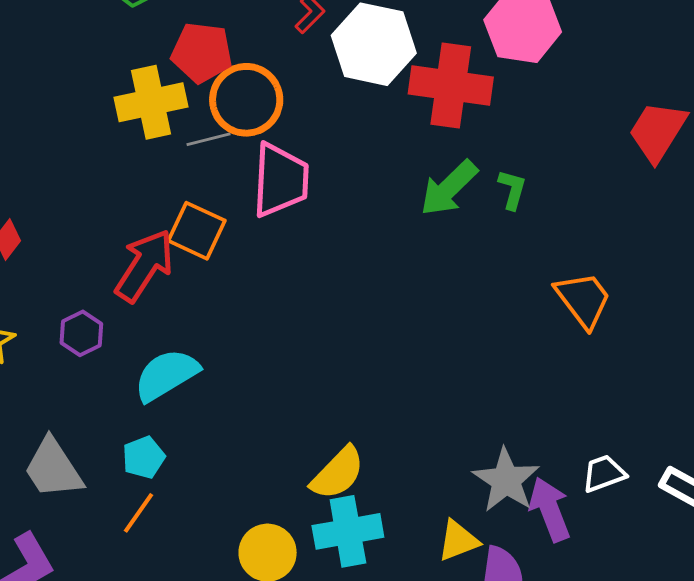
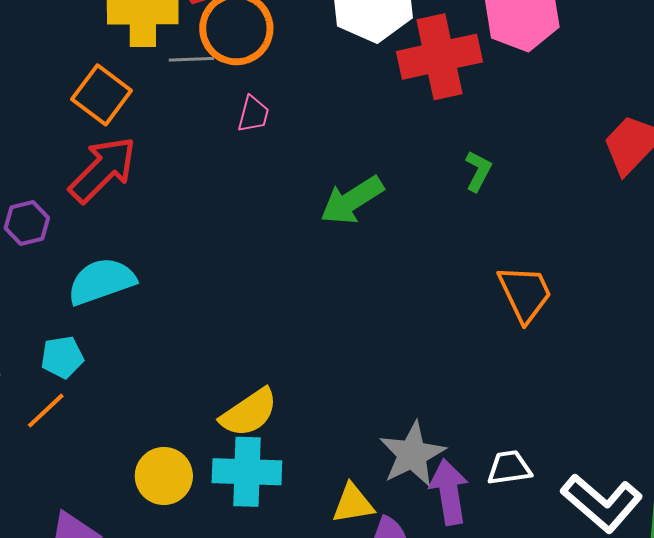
red cross: (451, 86) -> (439, 57), turned -32
pink trapezoid: (280, 180) -> (253, 114), size x0.5
green arrow: (449, 188) -> (352, 200), moved
orange square: (197, 231) -> (102, 95), moved

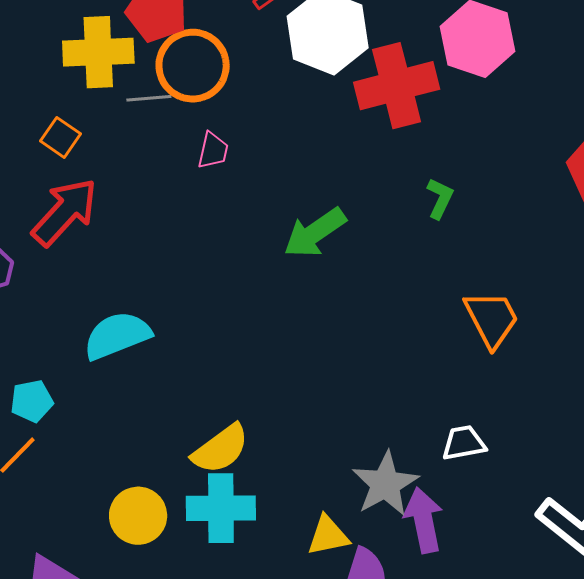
orange square: (102, 95) -> (60, 137), size x0.7
cyan semicircle: (101, 281) -> (117, 335), moved
white trapezoid: (509, 468) -> (464, 443), moved

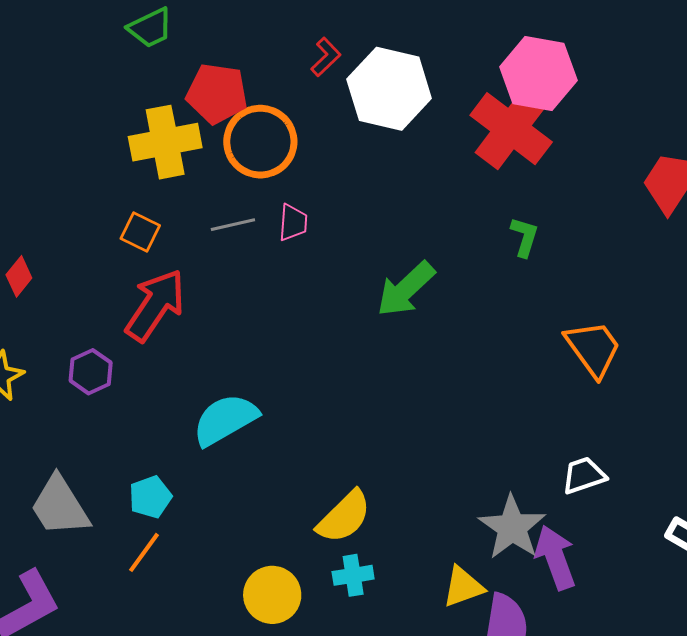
red cross: (397, 86) -> (511, 129), moved, turned -30
gray line: (149, 98) -> (233, 225), moved
cyan cross: (221, 508) -> (353, 575), size x0.6

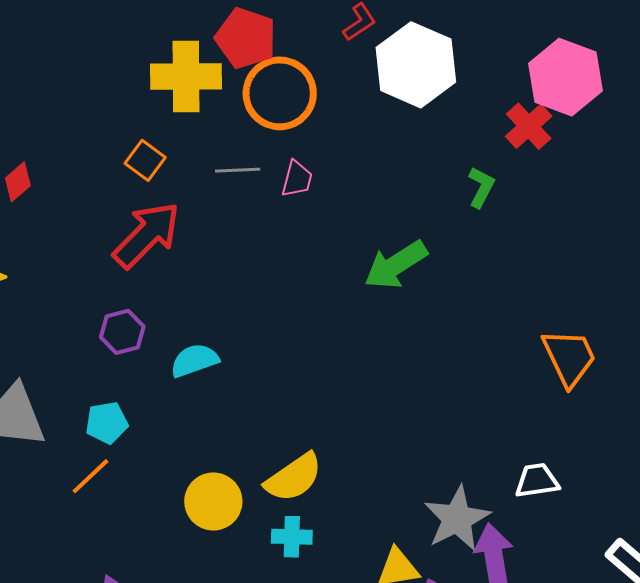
red cross: (511, 129) -> (529, 126), size x0.6
green L-shape: (524, 237) -> (481, 187), moved
purple hexagon: (91, 372) -> (122, 332), moved
cyan semicircle: (225, 420) -> (194, 360), size x0.7
yellow circle: (272, 595) -> (213, 501), moved

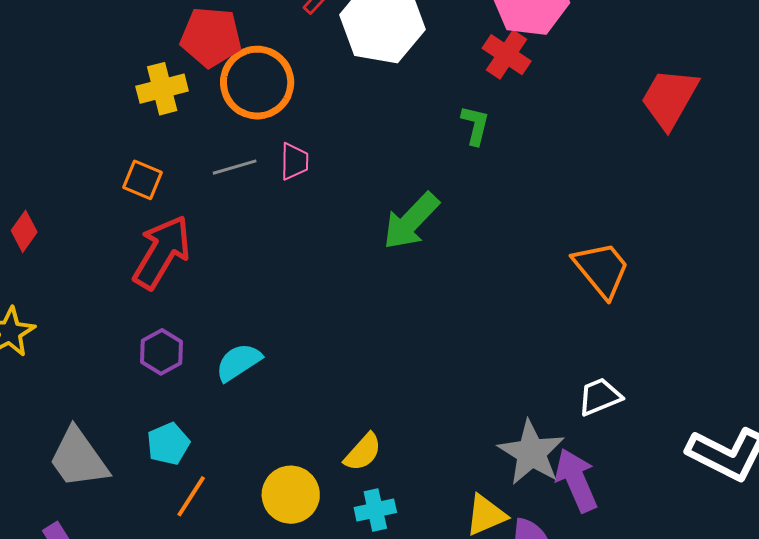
yellow cross: (186, 77) -> (162, 89), size x0.7
orange line: (90, 476) -> (191, 496), moved
yellow semicircle: (294, 478) -> (363, 452), size x0.7

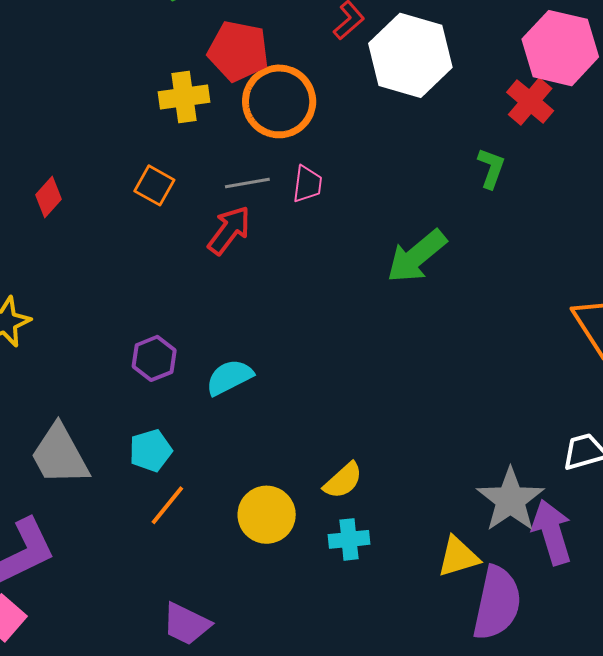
red diamond: (24, 231) -> (49, 197), moved
red arrow: (162, 252) -> (229, 230), moved, size x0.7

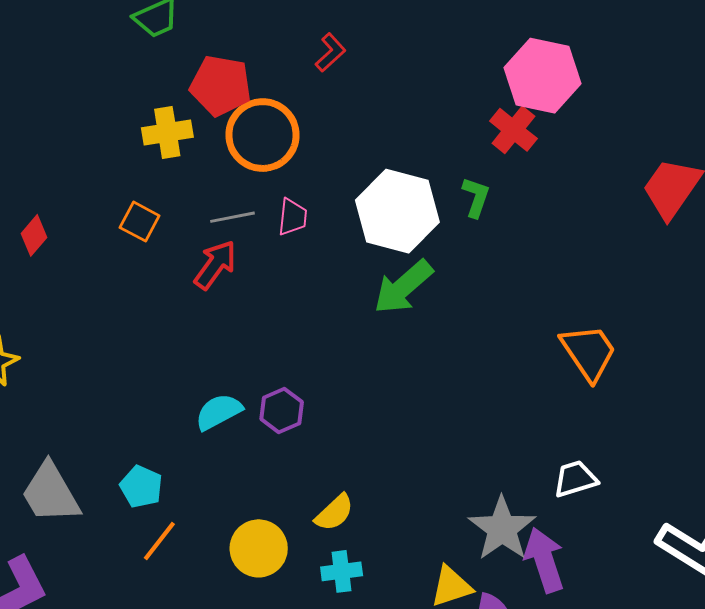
white hexagon: (410, 55) -> (397, 211), moved
purple hexagon: (154, 358) -> (282, 410), moved
cyan pentagon: (151, 451) -> (141, 487), turned -30

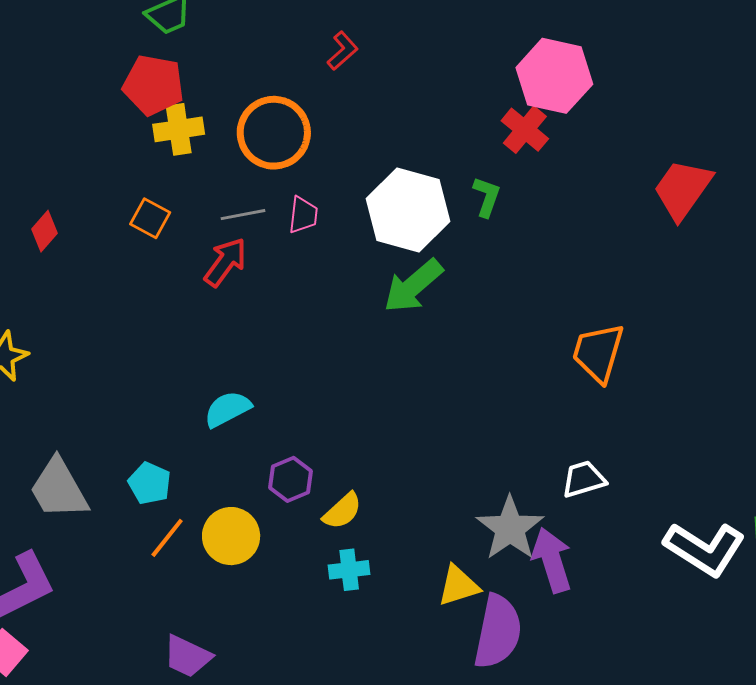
red pentagon: (221, 86) -> (153, 85), moved
orange trapezoid: (589, 352) -> (598, 353), turned -130
purple hexagon: (282, 410) -> (290, 479), moved
yellow circle: (259, 548) -> (231, 536), moved

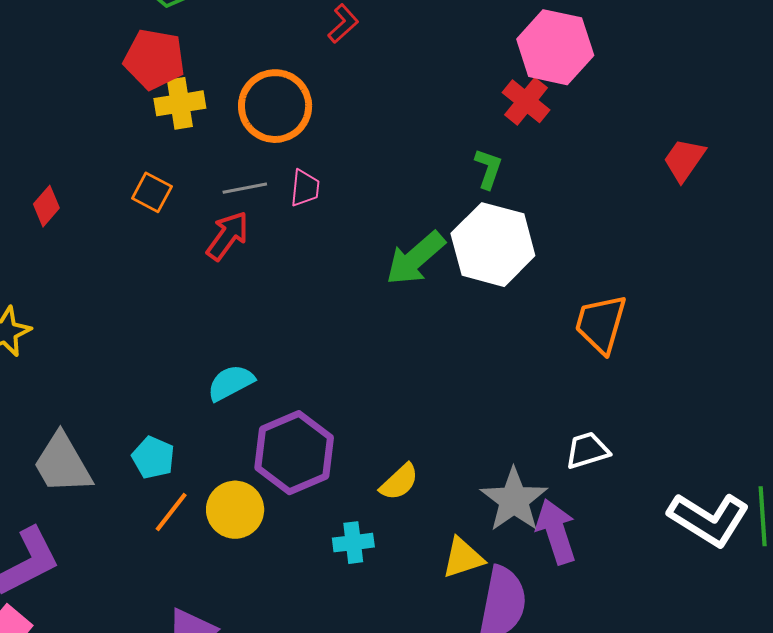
red trapezoid: (683, 189) -> (684, 160), size x0.7
white hexagon: (408, 210) -> (493, 245), moved
purple hexagon: (290, 479) -> (294, 453), size x1.8
yellow semicircle: (342, 511) -> (399, 482), moved

